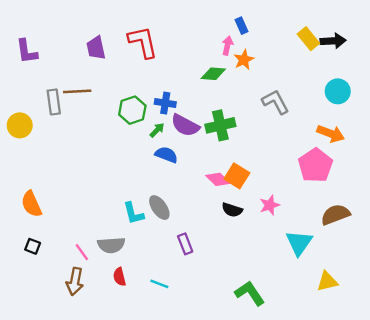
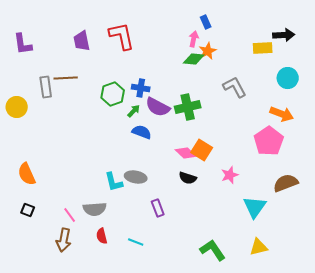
yellow rectangle: (308, 39) -> (263, 48), moved, turned -54
green diamond: (213, 74) -> (194, 59), moved
gray ellipse: (159, 208) -> (136, 177), turned -45
black semicircle: (232, 210) -> (188, 178), moved
yellow triangle: (327, 281) -> (259, 247), moved

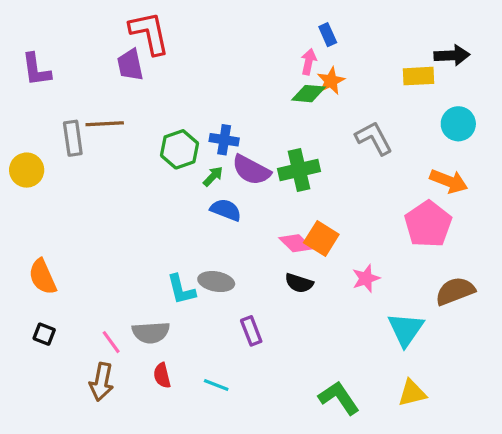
red L-shape: (122, 36) -> (149, 33), moved

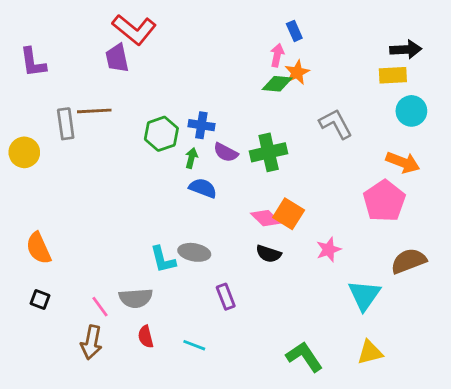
red L-shape: (149, 33) -> (134, 30), turned 141
yellow rectangle: (418, 76) -> (393, 75), moved
purple semicircle: (251, 170) -> (226, 152), size x0.7
green arrow: (213, 176) -> (191, 158), turned -30

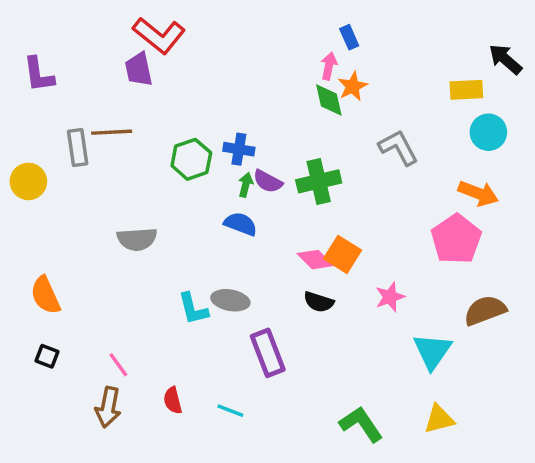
black arrow: (406, 50) -> (505, 59), moved, turned -136
green diamond: (277, 84) -> (329, 100), turned 72
green arrow: (191, 158) -> (246, 185), moved
purple rectangle: (226, 297) -> (268, 353), size x1.5
gray semicircle: (136, 298) -> (137, 239), moved

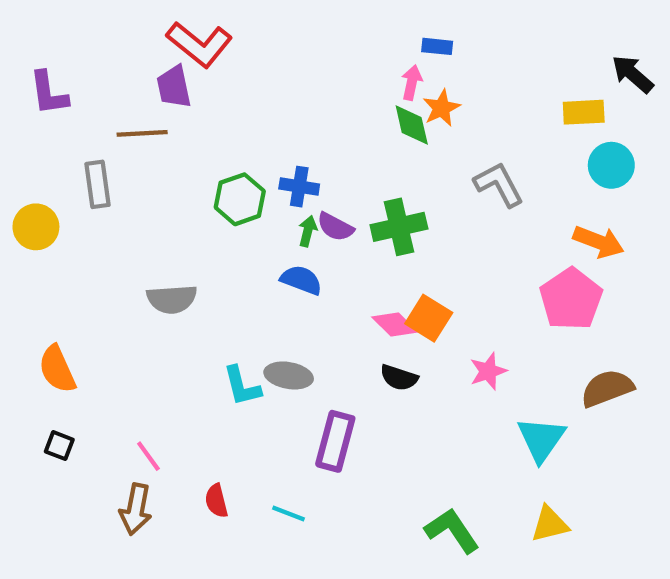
blue rectangle: (349, 37) -> (437, 46), turned -60
brown line: (112, 132) -> (142, 133), moved
purple rectangle: (268, 353) -> (335, 441), turned 36

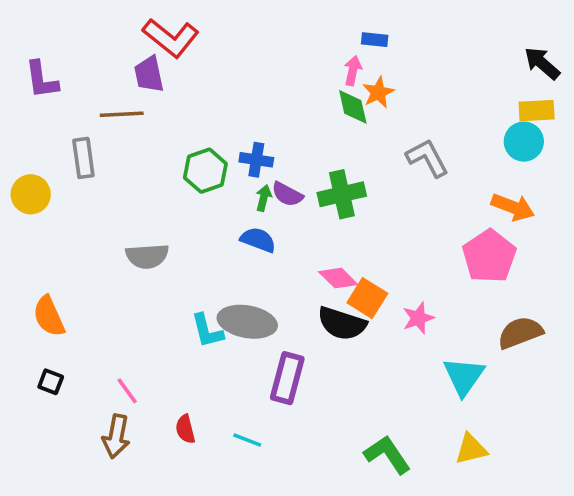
yellow rectangle: (584, 112) -> (537, 111), moved
orange square: (429, 318) -> (367, 298), moved
gray ellipse: (289, 375) -> (247, 322), size x1.4
black semicircle: (399, 378) -> (342, 324), size x1.5

